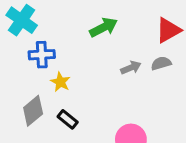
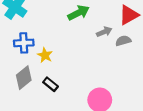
blue cross: (42, 55) -> (24, 43), moved
gray arrow: (131, 68) -> (104, 32), moved

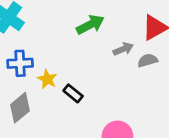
black rectangle: (51, 84) -> (73, 93), moved

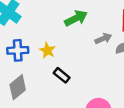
yellow star: (47, 79) -> (47, 50), moved

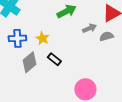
gray diamond: (18, 87) -> (29, 62), moved

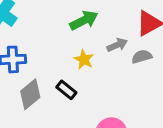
yellow star: (42, 38) -> (84, 59), moved

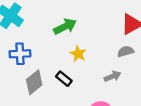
green arrow: (84, 20) -> (65, 27), moved
gray arrow: (117, 45) -> (113, 76), moved

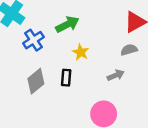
blue cross: (20, 54) -> (33, 40), moved, turned -30
black rectangle: (64, 79) -> (66, 78), turned 56

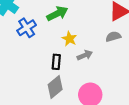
gray arrow: (116, 75) -> (85, 55), moved
gray diamond: (36, 81) -> (55, 87), moved

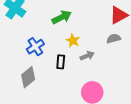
blue cross: (27, 28) -> (35, 47), moved
gray diamond: (55, 87) -> (28, 77), moved

